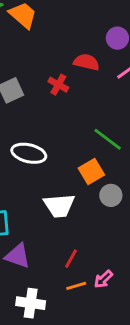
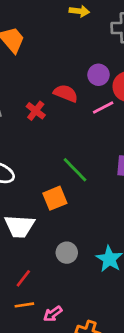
gray circle: (111, 195) -> (67, 253), moved
pink arrow: (103, 279) -> (53, 314), moved

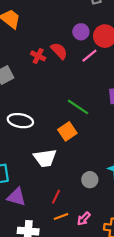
red semicircle: (66, 93) -> (59, 51), turned 36
red cross: (36, 111) -> (38, 56), moved
gray circle: (67, 253) -> (90, 180), moved

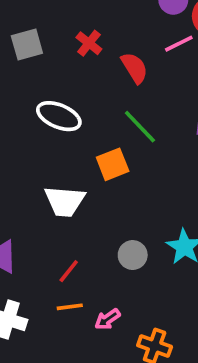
red semicircle: (59, 51) -> (134, 68), moved
red cross: (38, 56) -> (89, 43), moved
white ellipse: (20, 121) -> (59, 116), moved

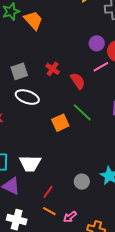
white ellipse: (59, 116) -> (27, 97), moved
orange square: (113, 164) -> (60, 123), moved
white trapezoid: (65, 201) -> (30, 163), moved
orange line: (70, 307) -> (49, 211), turned 40

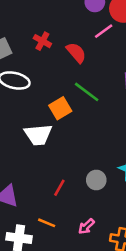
white trapezoid: (30, 163) -> (38, 135), moved
red line: (48, 192) -> (59, 188), moved
orange line: (49, 211) -> (47, 223), moved

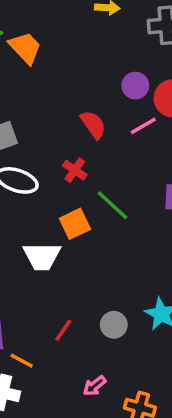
red cross: (42, 41) -> (75, 170), moved
red semicircle: (76, 53) -> (93, 125), moved
orange line: (47, 223) -> (22, 361), moved

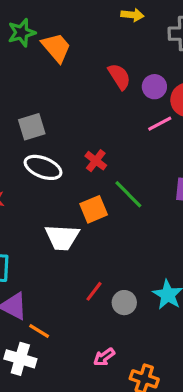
red semicircle: (93, 125) -> (119, 77), moved
red line: (63, 330) -> (94, 291), moved

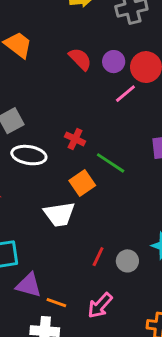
pink arrow: (104, 357) -> (100, 306), moved, size x1.4

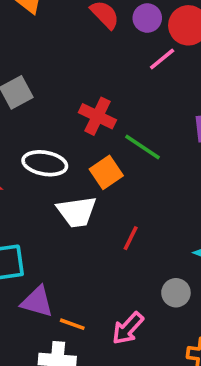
red cross: (75, 139) -> (97, 116), size x1.4
white ellipse: (29, 155) -> (45, 163), moved
red line: (98, 257) -> (131, 238), moved
gray circle: (127, 261) -> (176, 293), moved

